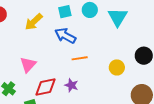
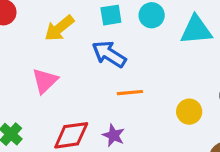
cyan triangle: (118, 17) -> (196, 30), turned 50
pink triangle: (28, 65) -> (45, 81), moved

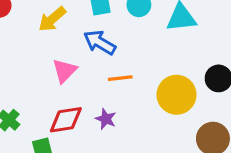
pink triangle: (45, 81) -> (64, 71), moved
yellow circle: (189, 112) -> (177, 95), size x1.6

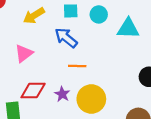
pink triangle: (64, 71) -> (24, 53), moved
yellow circle: (177, 95) -> (91, 99), moved

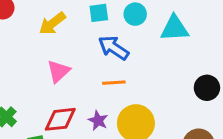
blue arrow: (66, 38) -> (114, 48), moved
pink triangle: (24, 53) -> (58, 71), moved

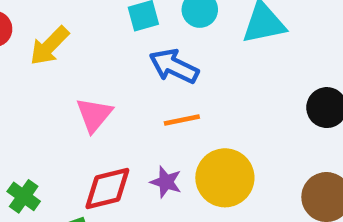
yellow arrow: (52, 23) -> (49, 46), moved

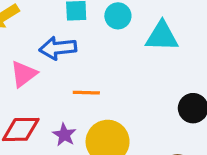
blue arrow: (174, 66) -> (58, 48), moved, turned -45

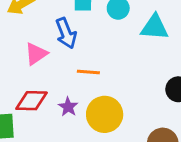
blue arrow: (58, 48) -> (66, 33), turned -108

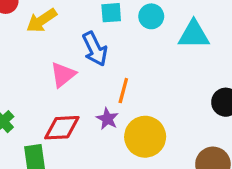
orange line: (88, 72) -> (123, 91), turned -75
purple star: (68, 107) -> (107, 119), moved

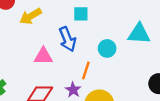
cyan circle: (151, 16) -> (107, 48), moved
pink triangle: (63, 75) -> (43, 56), turned 36

